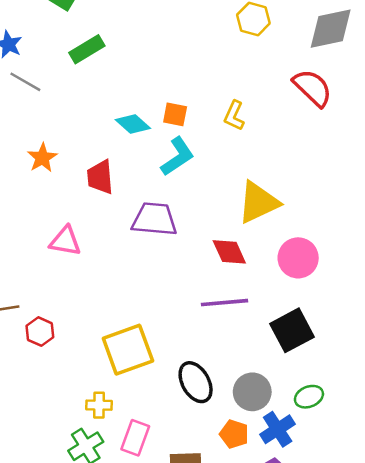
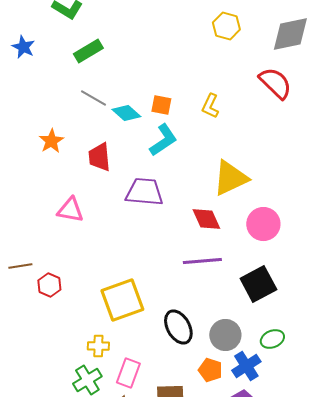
gray line: (25, 82) -> (93, 98), moved

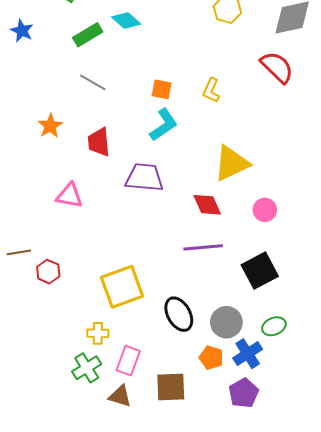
cyan diamond: (126, 113) -> (126, 21), moved
pink circle: (263, 224) -> (265, 210), size x0.7

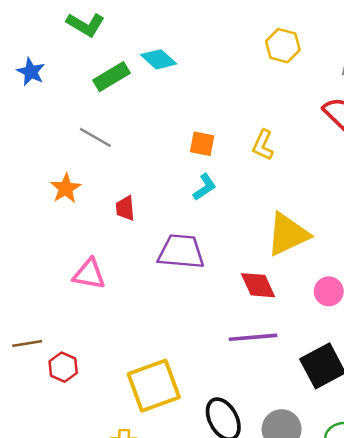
gray line: (93, 82) -> (95, 137), moved
cyan L-shape: (164, 125) -> (205, 187), size x0.7
red trapezoid: (99, 142) -> (125, 208), size x0.7

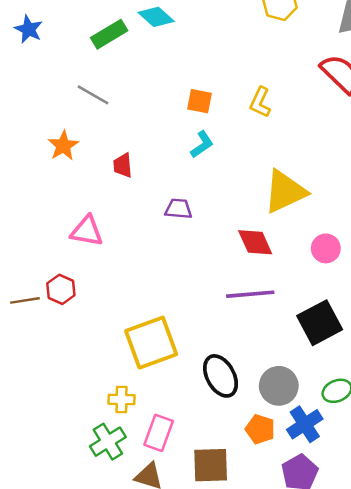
purple trapezoid: (181, 252) -> (178, 209), size x0.6
red hexagon: (63, 367) -> (61, 289), moved

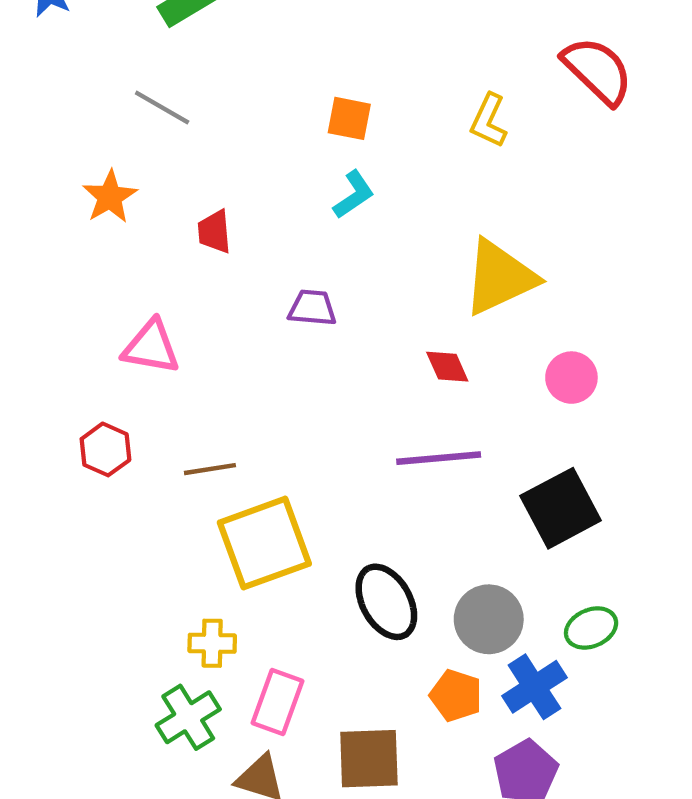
yellow L-shape: (260, 102) -> (489, 121), moved
red diamond: (255, 242) -> (447, 367), size x0.7
brown line: (25, 300) -> (210, 469), moved

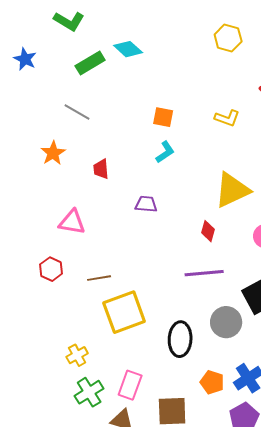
yellow L-shape: (489, 121) -> (227, 118), turned -95
red diamond: (447, 367) -> (208, 231), turned 40
black ellipse: (386, 602) -> (180, 339), turned 32
gray circle: (489, 619) -> (226, 322), moved
yellow cross: (212, 643) -> (77, 355), moved, turned -30

